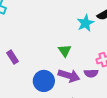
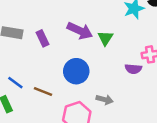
purple arrow: (69, 76) -> (80, 31), moved

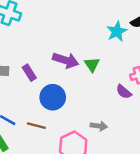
purple semicircle: (133, 69) -> (124, 92), turned 42
blue circle: (76, 71) -> (53, 97), moved

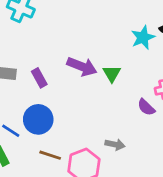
blue circle: (53, 97) -> (38, 119), moved
brown line: (36, 126) -> (50, 155), moved

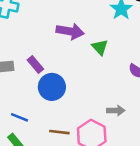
purple arrow: (82, 67) -> (70, 31), moved
blue circle: (38, 119) -> (52, 87), moved

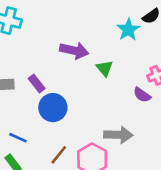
gray arrow: (116, 111) -> (118, 135), size x1.5
brown line: (59, 132) -> (59, 155), turned -60

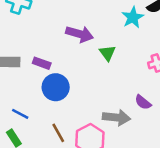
purple rectangle: (37, 84) -> (42, 63), turned -36
purple semicircle: (142, 95) -> (143, 102), moved
brown line: (59, 155) -> (58, 133), turned -72

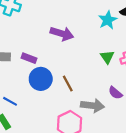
green triangle: (107, 53) -> (107, 57), moved
brown line: (58, 133) -> (68, 84), moved

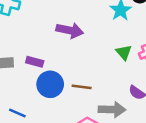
brown line: (68, 84) -> (82, 87), turned -49

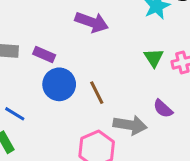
brown line: (82, 87) -> (97, 93), turned 48

